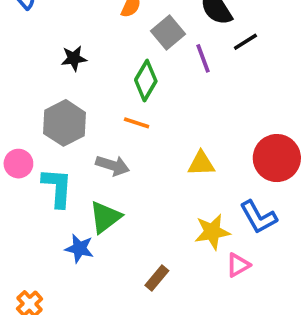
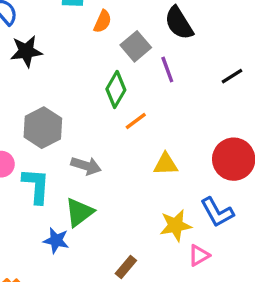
black line: (245, 42) -> (232, 76), moved
black star: (74, 58) -> (26, 51), moved, size x1.4
orange line: (137, 123) -> (136, 121), moved, turned -55

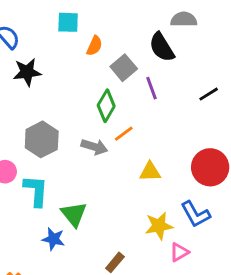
gray arrow: (86, 166) -> (94, 147), moved
green triangle: (79, 212) -> (74, 214), turned -32

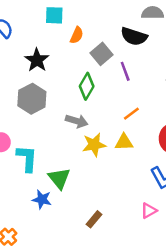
black semicircle: (162, 47) -> (134, 36), turned -40
black star: (27, 72) -> (37, 60), moved, turned -30
orange line: (124, 134) -> (131, 114), moved
gray hexagon: (42, 139) -> (32, 99), moved
yellow star: (159, 226) -> (94, 145), moved

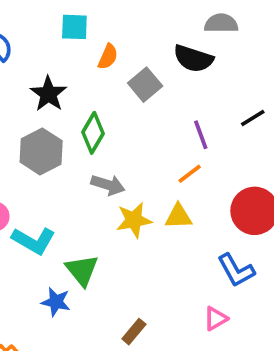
purple line: (125, 71) -> (201, 135), moved
green diamond: (87, 86) -> (93, 133), moved
cyan L-shape: (27, 158) -> (34, 241), turned 116

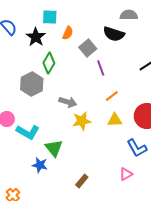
black star: (48, 94) -> (36, 37), moved
green diamond: (93, 133) -> (49, 63), moved
purple line: (201, 135) -> (101, 68), moved
yellow triangle: (178, 216) -> (115, 120), moved

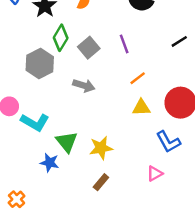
gray square: (88, 48) -> (89, 48), moved
yellow star: (82, 121) -> (101, 148), moved

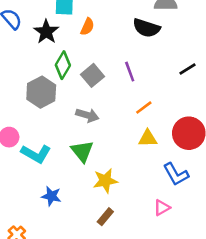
green triangle: (67, 142) -> (82, 151), moved

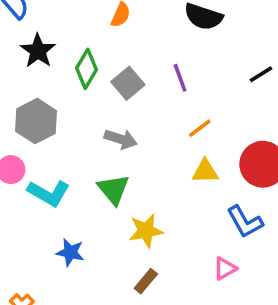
black star: (46, 32) -> (38, 51), moved
gray hexagon: (41, 92) -> (36, 121), moved

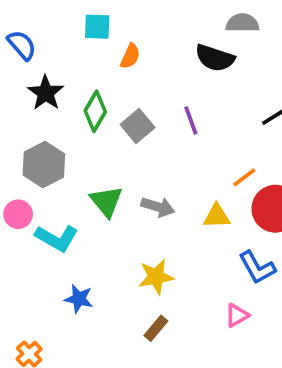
orange line: (200, 128) -> (244, 177), moved
gray arrow: (121, 139) -> (158, 207), moved
green triangle: (113, 189) -> (106, 201), moved

